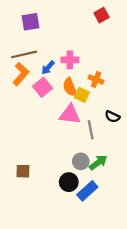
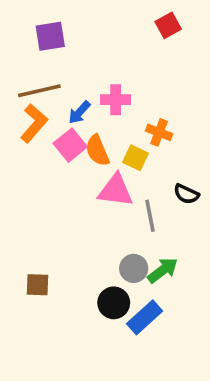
orange semicircle: (70, 87) -> (97, 151), moved

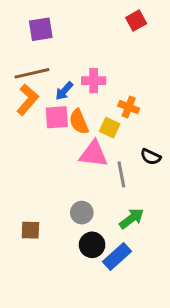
pink square: (70, 145) -> (57, 117), turned 35
gray circle: (134, 268) -> (82, 213), moved

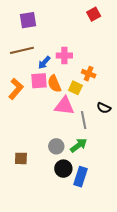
orange L-shape: (28, 100) -> (16, 89), moved
green arrow: (132, 218) -> (79, 145), moved
blue rectangle: (117, 257) -> (81, 177), turned -30

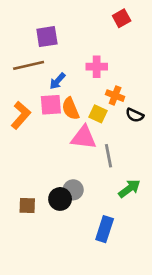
purple square: (28, 20) -> (47, 37), moved
pink cross: (64, 55) -> (97, 67), moved
black semicircle: (104, 108) -> (135, 115), moved
green arrow: (79, 145) -> (129, 189), moved
black circle: (63, 169) -> (60, 199), moved

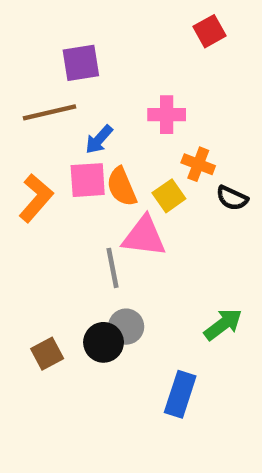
yellow square: (98, 114) -> (169, 196), turned 30
gray line: (108, 156) -> (113, 268), moved
brown square: (27, 206) -> (47, 354), turned -30

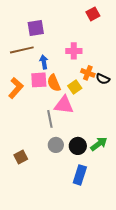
blue arrow: (99, 139) -> (44, 62), turned 128
black semicircle: (232, 198) -> (103, 79), moved
black circle: (104, 342) -> (78, 146), moved

